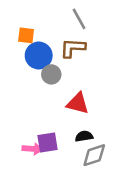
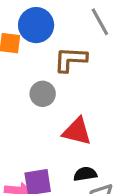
gray line: (79, 19) -> (100, 22), moved
blue circle: (39, 55) -> (36, 25), moved

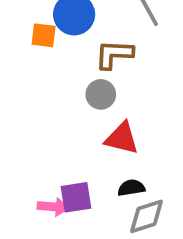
gray circle: (43, 94) -> (101, 94), moved

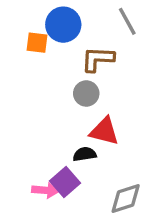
black semicircle: (131, 188) -> (85, 154), moved
purple square: (76, 197) -> (65, 182), turned -32

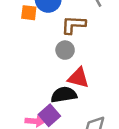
black semicircle: (85, 154) -> (64, 95), size x1.5

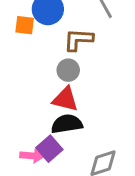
red triangle: (78, 78) -> (65, 99), moved

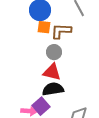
orange square: (25, 25) -> (44, 27), moved

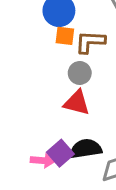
black semicircle: (53, 89) -> (86, 149), moved

